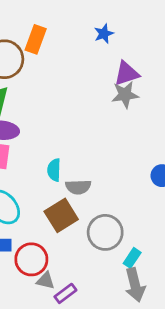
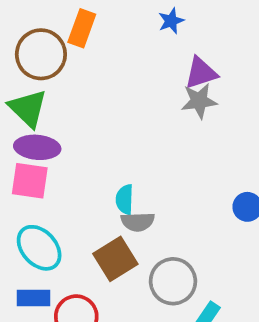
cyan semicircle: (54, 170) -> (125, 199), moved

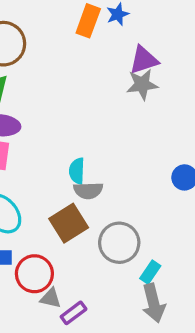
orange rectangle: (82, 28) -> (88, 21), moved

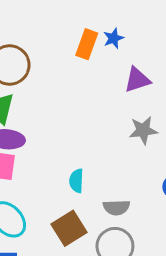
gray star: (142, 84) -> (143, 130), moved
gray semicircle: (88, 191) -> (116, 208), moved

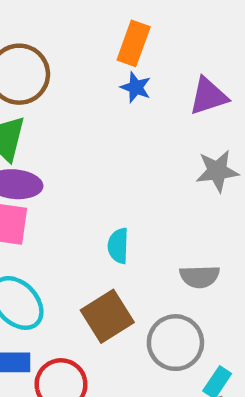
blue star: (113, 38) -> (136, 87), moved, turned -30
gray semicircle: (116, 208) -> (200, 277), moved

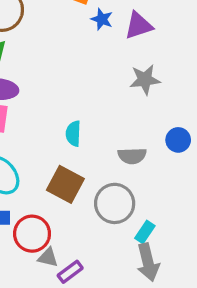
blue star: (136, 87) -> (102, 19), moved
brown square: (107, 316) -> (65, 184), turned -30

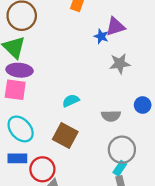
blue star: (102, 19) -> (101, 36), moved
cyan semicircle: (73, 134) -> (71, 101), turned 63
gray circle: (115, 203) -> (122, 150), moved

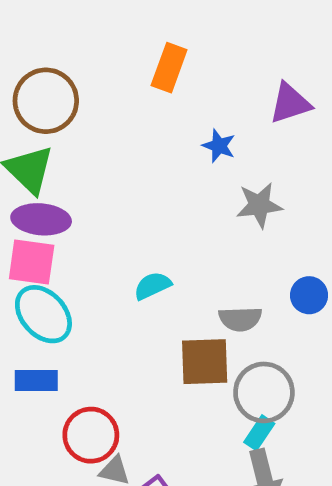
purple triangle: (115, 27) -> (290, 103), moved
cyan ellipse: (21, 129) -> (43, 314), moved
brown square: (65, 136) -> (205, 362), moved, turned -30
blue rectangle: (17, 158) -> (36, 381), moved

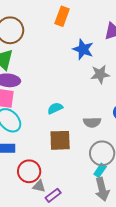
blue star: (219, 146) -> (83, 49), size x1.5
brown square: (205, 362) -> (60, 140), moved

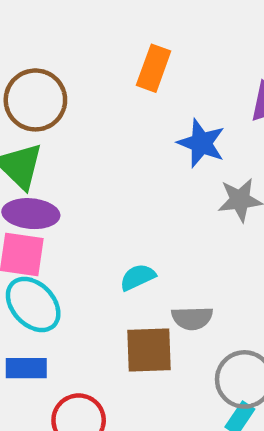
gray semicircle: (92, 122) -> (192, 318), moved

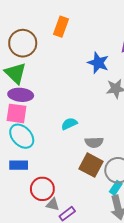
orange rectangle: (154, 68) -> (61, 27), moved
brown square: (149, 350) -> (91, 165), moved, turned 30

